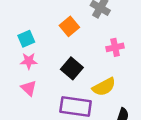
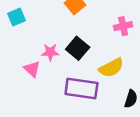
cyan square: (26, 39) -> (16, 17), moved
pink star: (29, 61) -> (50, 52), moved

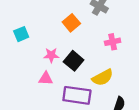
pink star: (50, 52) -> (51, 55), moved
pink triangle: (32, 69) -> (46, 79), moved, turned -40

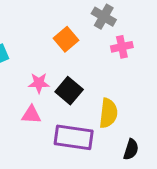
pink cross: (113, 42) -> (122, 47), moved
yellow semicircle: (103, 78) -> (108, 113), turned -55

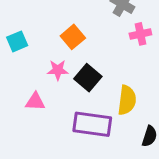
orange square: (66, 39) -> (73, 37), moved
pink triangle: (31, 115) -> (35, 102), moved

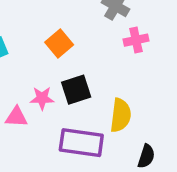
pink star: (58, 70) -> (42, 98), moved
black square: (88, 78) -> (76, 90), turned 32

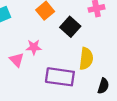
black square: (76, 90) -> (70, 27), moved, turned -30
pink triangle: (16, 117) -> (17, 60), turned 42

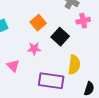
pink star: (34, 47) -> (34, 49), moved

